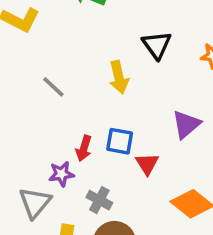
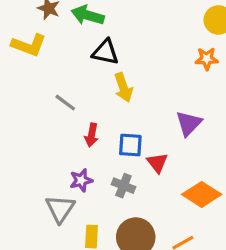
black triangle: (157, 45) -> (105, 52), moved, turned -36
red arrow: (84, 148) -> (92, 135), moved
gray cross: (99, 200) -> (123, 186), moved

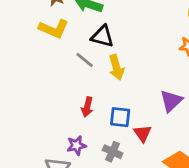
yellow L-shape: (29, 45) -> (54, 29), moved
gray line: (65, 103) -> (85, 60), moved

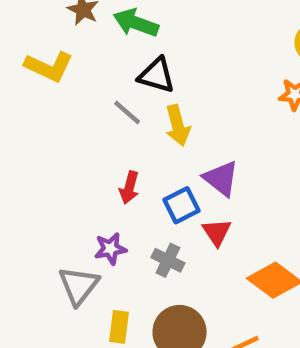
yellow L-shape: (54, 29) -> (49, 67), moved
purple triangle: (171, 101) -> (221, 178), moved, turned -40
blue square: (120, 117) -> (181, 205), turned -35

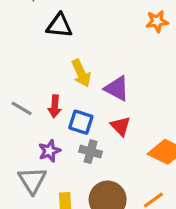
gray line: (127, 112) -> (22, 108), moved
yellow arrow: (178, 125) -> (81, 73), moved
blue square: (181, 205) -> (81, 122), moved, turned -35

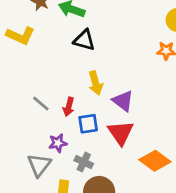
blue square: (81, 122) -> (88, 124), turned -36
red triangle: (121, 126) -> (121, 133), size x1.5
gray cross: (91, 152) -> (84, 162), moved

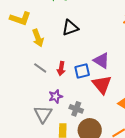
black triangle: (84, 40) -> (70, 28), moved, turned -30
yellow arrow: (95, 83) -> (38, 38), moved
blue square: (88, 124) -> (82, 71), moved

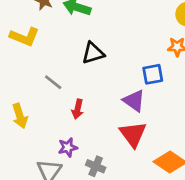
yellow arrow: (38, 38) -> (20, 116), moved
gray line: (40, 68) -> (53, 82), moved
blue square: (82, 71) -> (153, 74), moved

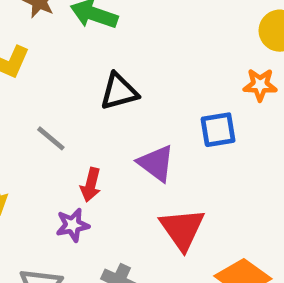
purple triangle: (134, 101) -> (156, 163), moved
purple star: (68, 147) -> (73, 225), moved

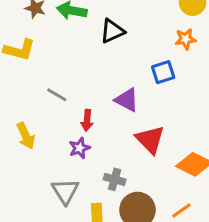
black triangle: (119, 92) -> (112, 31), moved

